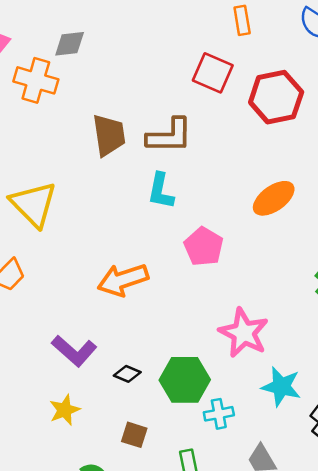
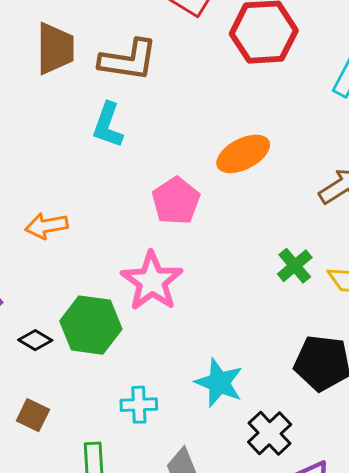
pink pentagon: (204, 247) -> (176, 201), moved
orange arrow: (123, 280) -> (47, 226), size x0.7
pink star: (244, 333) -> (152, 281), moved
green hexagon: (185, 380) -> (91, 325), moved

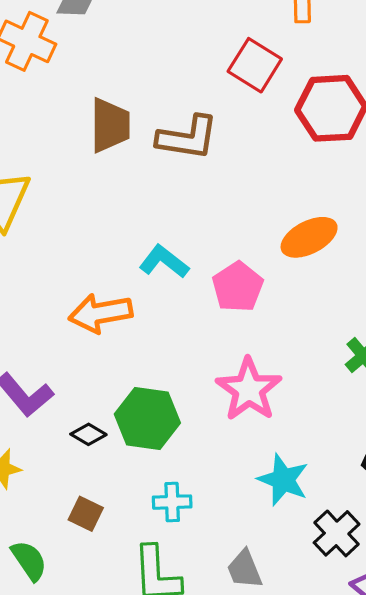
cyan L-shape: (108, 125) -> (164, 262), moved, turned 108
orange arrow: (47, 226) -> (101, 313), size x1.4
pink star: (152, 281) -> (249, 389), moved
cyan cross: (139, 405) -> (172, 502), moved

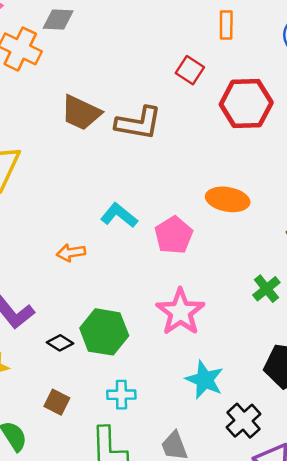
red square: (255, 65) -> (190, 70), size x0.7
brown trapezoid: (110, 125) -> (81, 113), turned 114
orange ellipse: (309, 237) -> (228, 199), turned 36
orange arrow: (101, 313) -> (71, 253), size x0.6

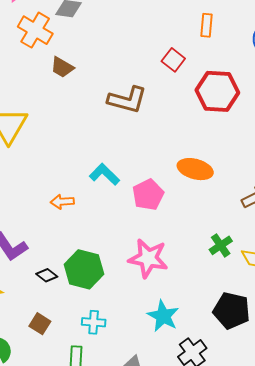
brown trapezoid: (81, 113) -> (62, 67), moved, size x0.7
pink star: (180, 312) -> (148, 258), turned -30

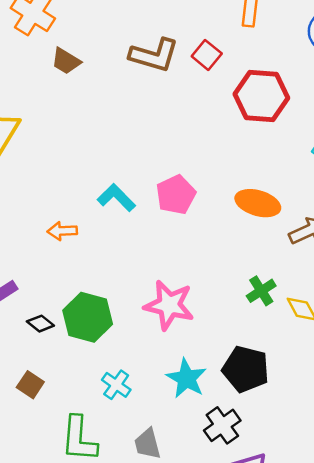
brown L-shape: (127, 100) -> (154, 55), moved
orange ellipse: (195, 169) -> (258, 203), moved
pink pentagon: (148, 195) -> (176, 195), moved
black pentagon: (232, 311) -> (246, 369), moved
cyan cross: (94, 322) -> (116, 385), moved, turned 30

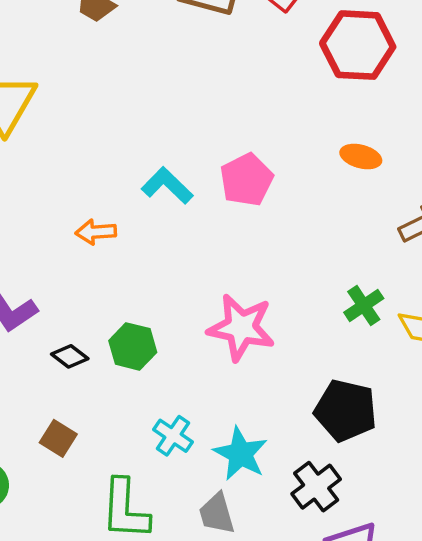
orange ellipse: (258, 203) -> (361, 157), moved, size x0.7
green hexagon: (88, 317) -> (133, 346), size x0.7
cyan star: (186, 378) -> (240, 454), moved

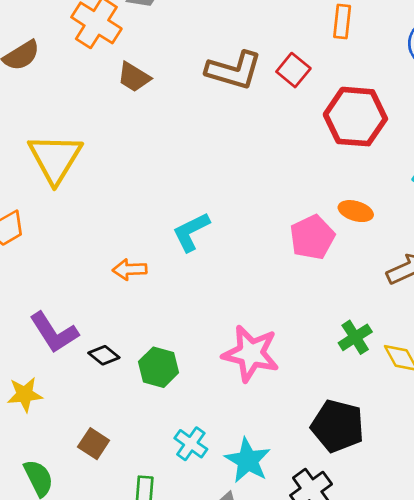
pink pentagon: (247, 180) -> (312, 237), moved
cyan L-shape: (167, 186) -> (191, 232), turned -72
black diamond: (70, 356) -> (104, 355), moved

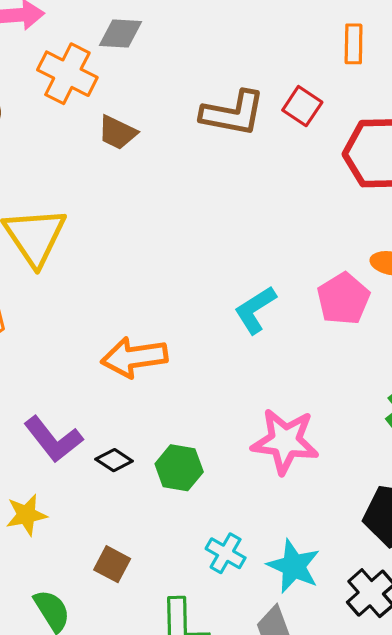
cyan L-shape: (191, 232) -> (255, 310), moved
orange arrow: (130, 269) -> (134, 357), size x1.6

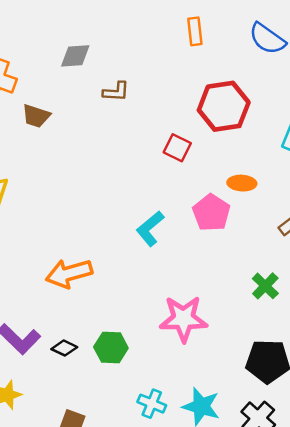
gray diamond: (121, 34) -> (75, 56), moved
red square: (302, 106) -> (177, 148), moved
brown L-shape: (233, 113) -> (116, 92), size x0.6

